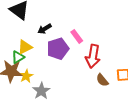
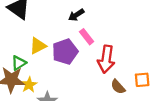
black arrow: (45, 29) -> (76, 15), moved
yellow triangle: (25, 47) -> (38, 46), moved

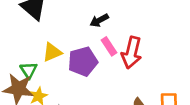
red arrow: (106, 59) -> (132, 53), moved
green triangle: (19, 63) -> (29, 70), turned -35

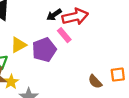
red arrow: (132, 53) -> (75, 17), moved, turned -110

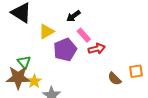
red arrow: (75, 17) -> (97, 49), moved, size x0.7
yellow triangle: (18, 45) -> (46, 31), moved

